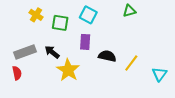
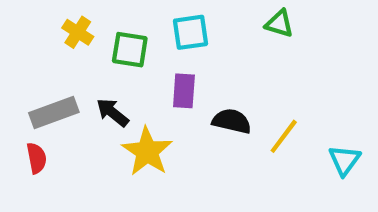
green triangle: (129, 11) -> (279, 24), turned 32
cyan square: (88, 15) -> (190, 32), turned -36

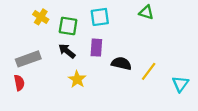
black arrow: (112, 113) -> (67, 51), moved
yellow star: (147, 152) -> (77, 79), size x0.7

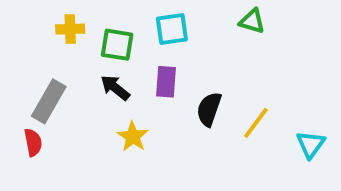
yellow cross: (41, 17) -> (70, 29), turned -35
gray rectangle: (28, 59) -> (49, 101), turned -40
black semicircle: (121, 63) -> (209, 109), turned -84

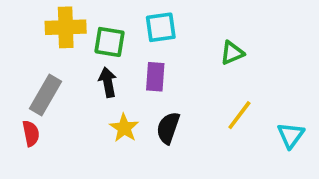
green triangle: (252, 21) -> (232, 53), moved, turned -40
yellow cross: (70, 29) -> (66, 27), size x1.5
black arrow: (115, 88) -> (108, 82), turned 40
black semicircle: (209, 109) -> (168, 128), moved

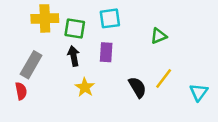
black semicircle: (168, 128) -> (137, 87), moved, turned 130

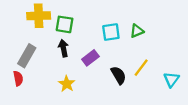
cyan square: (110, 18) -> (111, 32), moved
purple rectangle: (106, 52) -> (90, 58), moved, turned 49
yellow star: (85, 87) -> (67, 84), moved

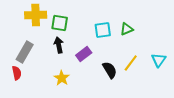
cyan triangle: (171, 79) -> (159, 60), moved

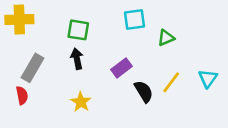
yellow cross: (36, 15) -> (19, 19), moved
cyan square: (103, 30) -> (135, 19), moved
purple rectangle: (84, 54) -> (121, 68), moved

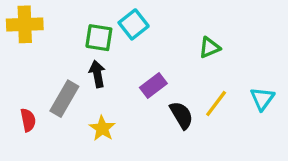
cyan square: (135, 19) -> (134, 24), moved, turned -30
gray rectangle: (32, 68) -> (64, 99), moved

